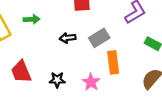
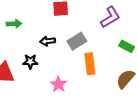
black star: (57, 80) -> (30, 62), moved
pink star: (91, 82) -> (58, 84), moved

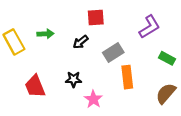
black arrow: (48, 41) -> (81, 42), moved, turned -32
black star: (30, 62) -> (74, 79), moved

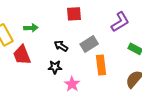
black arrow: (81, 42) -> (61, 46), moved, turned 72
red trapezoid: (35, 86) -> (22, 55), moved

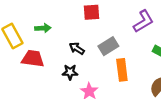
red trapezoid: (22, 55) -> (33, 59), turned 120

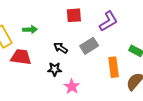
purple L-shape: (143, 21) -> (108, 21), moved
orange rectangle: (122, 70) -> (114, 67), moved

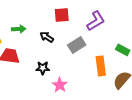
black arrow: (61, 48) -> (47, 37), moved

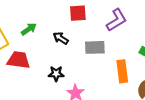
green arrow: (19, 29) -> (29, 29), turned -32
gray rectangle: (77, 45) -> (95, 47), turned 30

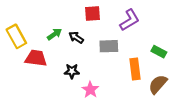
green arrow: (29, 29) -> (54, 34), moved

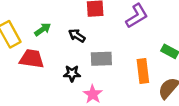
green arrow: (54, 34) -> (43, 29), moved
gray rectangle: (109, 46) -> (101, 59), moved

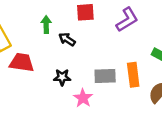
green arrow: (43, 29) -> (46, 25), moved, turned -56
gray rectangle: (101, 59) -> (105, 76), moved

